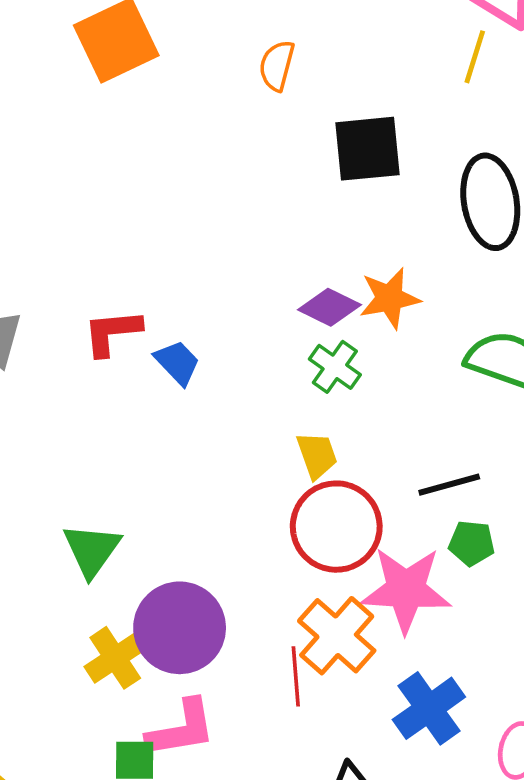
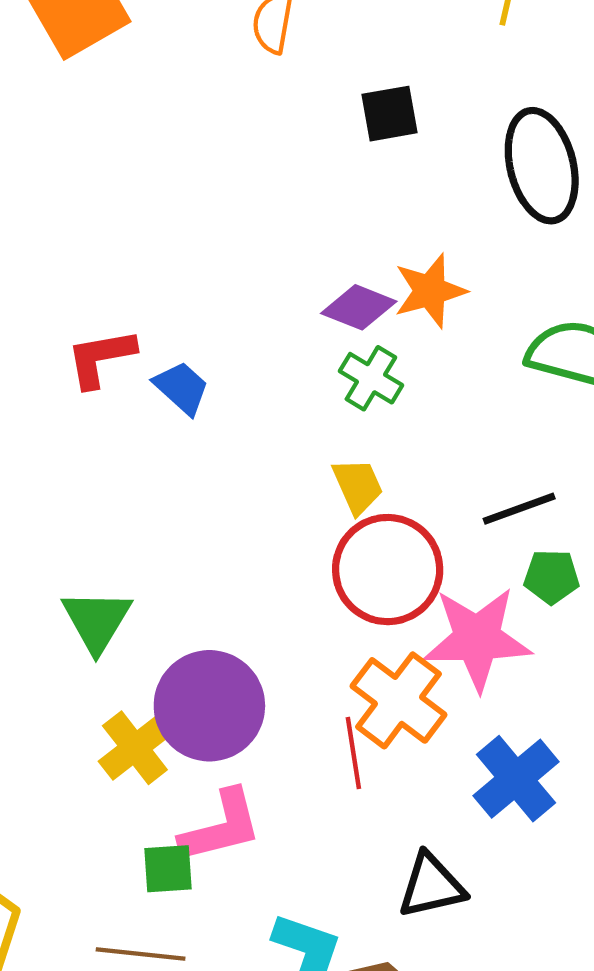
black square: (368, 149) -> (389, 114), size x0.7

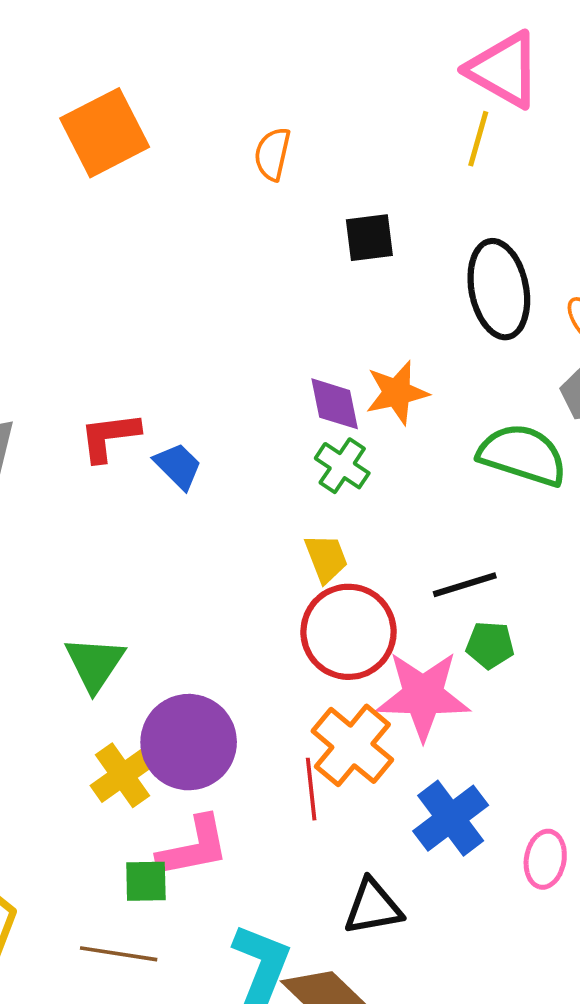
purple diamond: (359, 307) -> (335, 404), turned 54

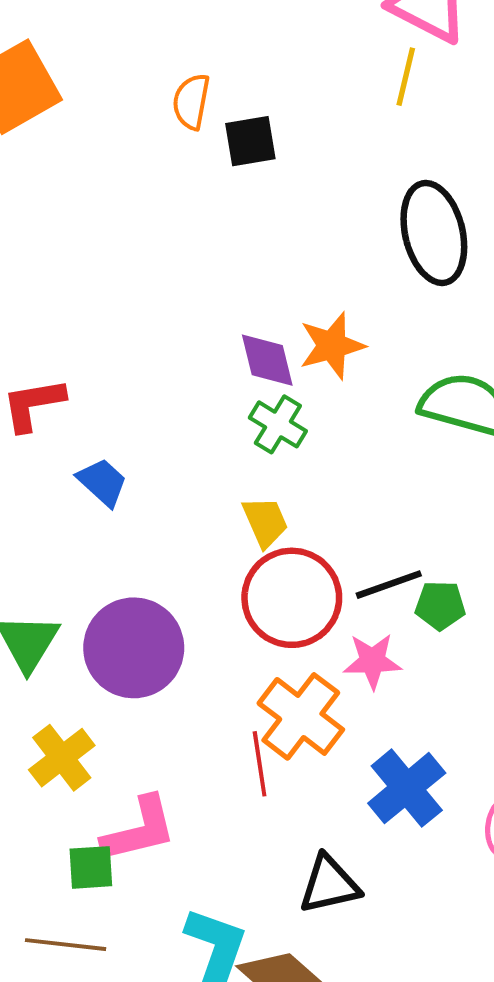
black square: (369, 238) -> (250, 141), moved
blue trapezoid: (178, 466) -> (102, 482), moved
black line: (465, 585) -> (389, 585), moved
pink star: (423, 695) -> (372, 661), size x0.6
purple circle: (189, 742) -> (134, 648), moved

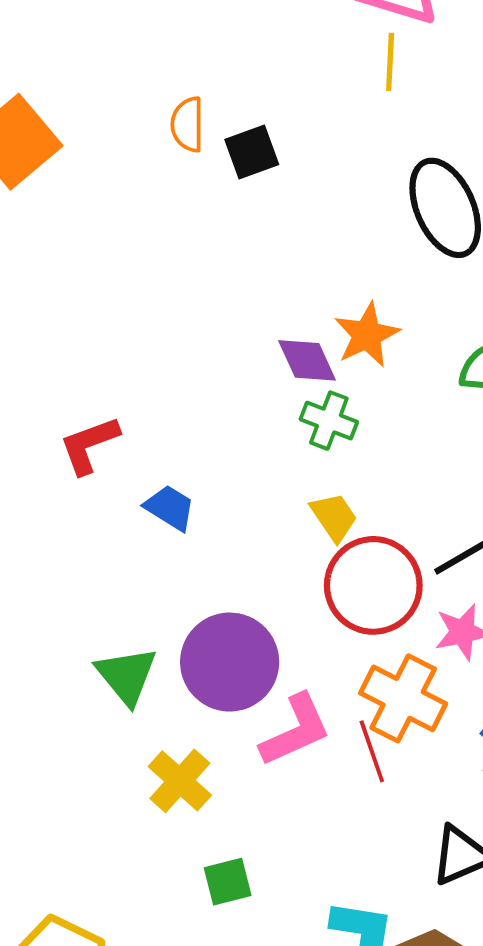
pink L-shape: (139, 830) -> (296, 730), moved

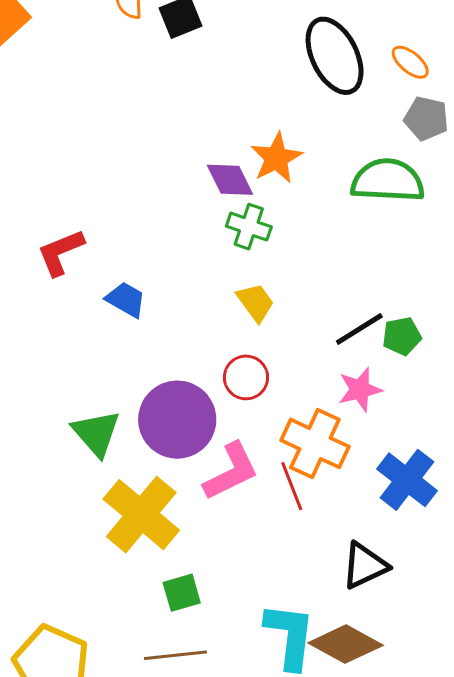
red circle: (373, 585) -> (246, 377), moved, size x0.6
yellow cross: (180, 781) -> (141, 515), size x1.5

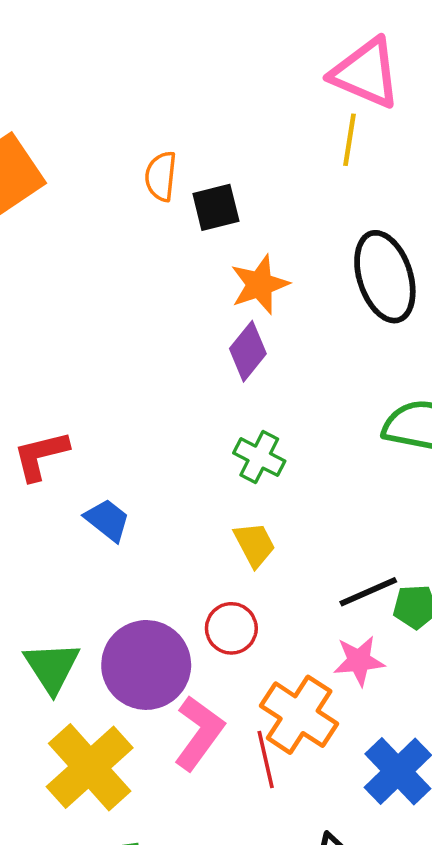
orange star: (276, 158) -> (260, 285), moved
purple diamond: (230, 180) -> (248, 351), moved, turned 57
pink L-shape: (231, 472) -> (199, 733), turned -36

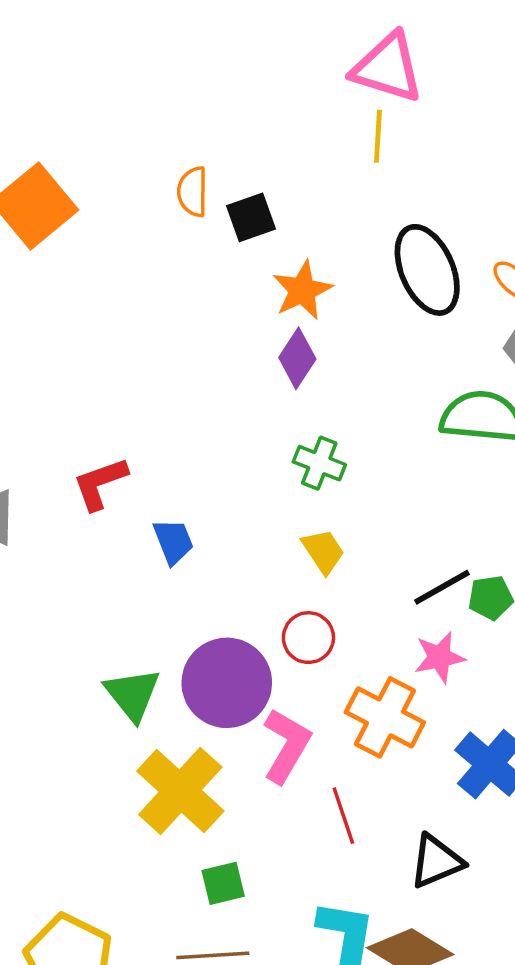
blue trapezoid: (107, 520) -> (173, 541), turned 36
red line: (266, 760) -> (343, 816), moved

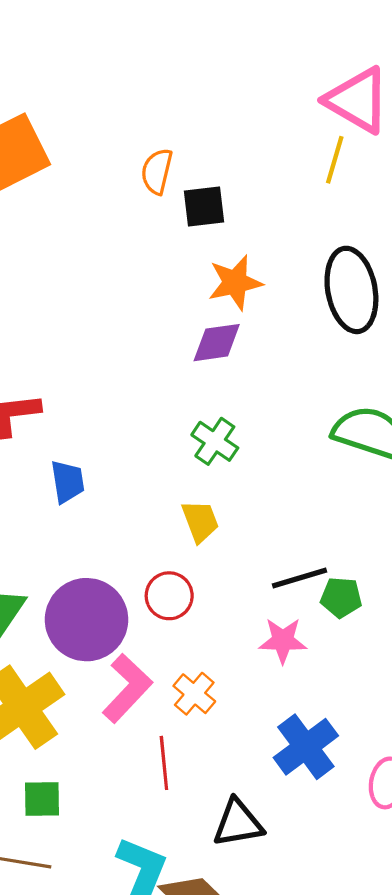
purple diamond: (297, 358) -> (217, 343), turned 36
orange cross: (385, 717) -> (194, 694), moved, size x0.6

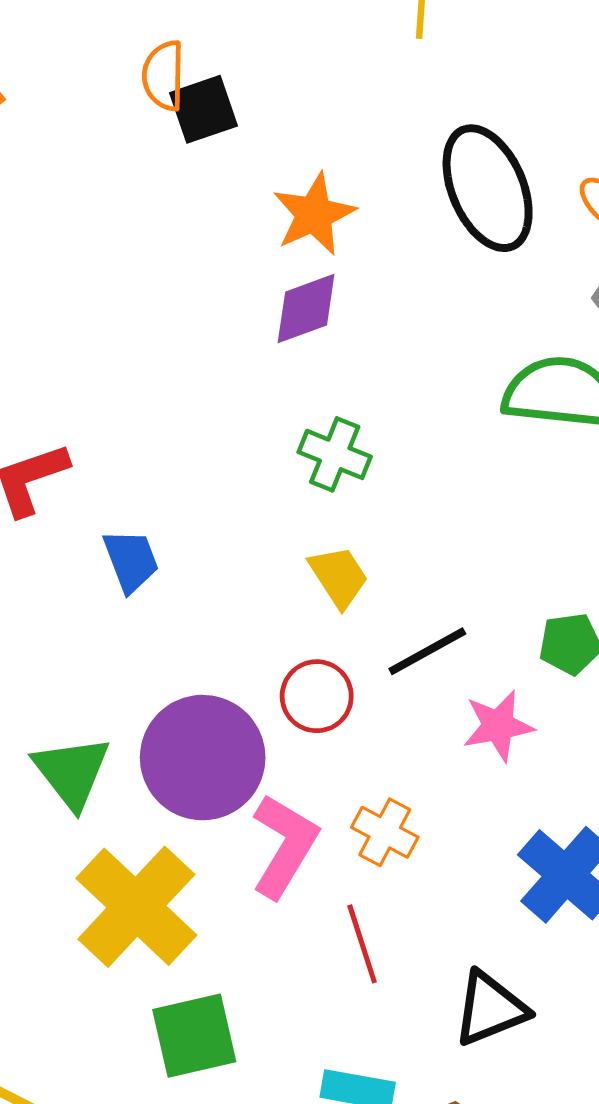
black square: (204, 206) -> (204, 109), moved
black line: (299, 578) -> (427, 651), moved
green square: (42, 799) -> (194, 1036), size x1.4

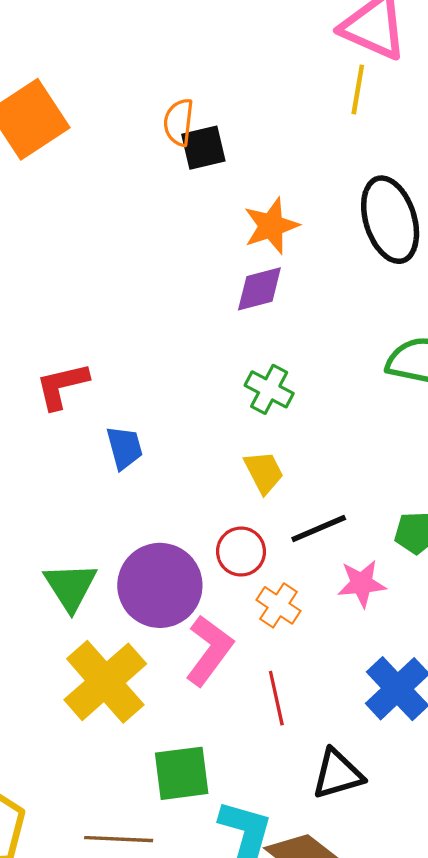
orange cross: (385, 832) -> (279, 605), moved
red line: (362, 944) -> (276, 698), moved
green square: (194, 1036) -> (182, 773), moved

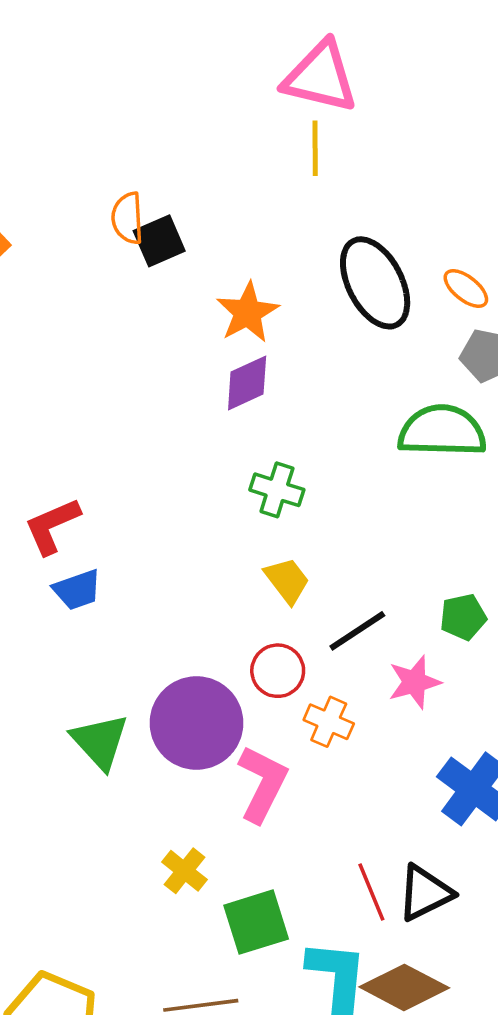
blue trapezoid: (124, 448) -> (77, 590), moved, turned 96
yellow cross: (105, 682) -> (184, 871), moved, size x0.5
red line: (276, 698) -> (371, 892), moved

